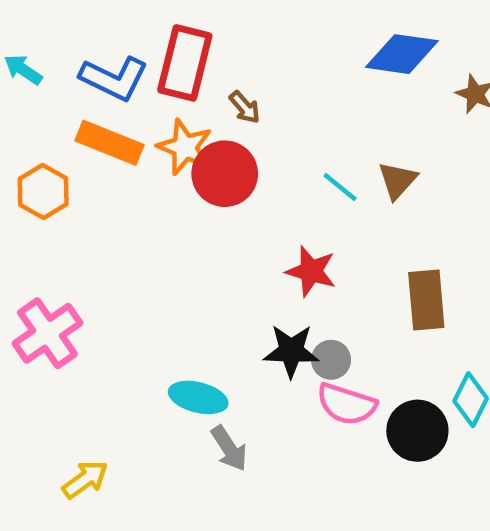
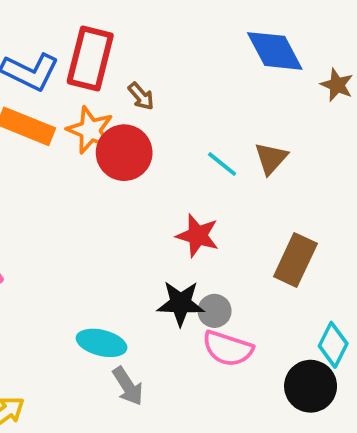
blue diamond: (402, 54) -> (275, 51), turned 54
brown rectangle: (426, 300) -> (295, 260), turned 30
black circle: (417, 431) -> (311, 386), moved

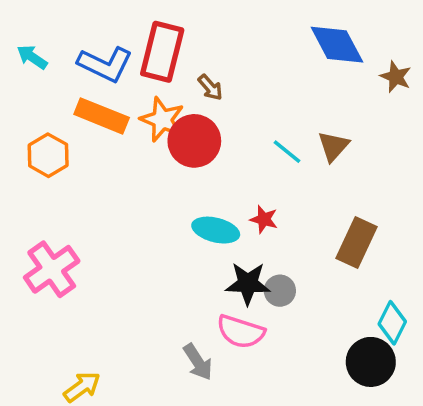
red star: (198, 236) -> (264, 219), size x0.7
cyan ellipse: (102, 343) -> (216, 230), moved
pink semicircle: (228, 349) -> (241, 332), moved

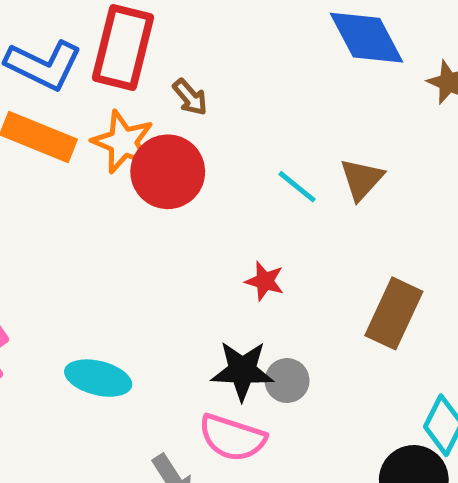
cyan ellipse: (216, 230) -> (98, 378), moved

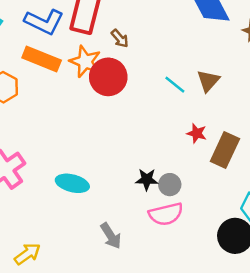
red star: (265, 281) -> (197, 133), moved
black star: (242, 371) -> (147, 179), size x0.7
pink semicircle: (232, 438) -> (166, 214), moved, turned -32

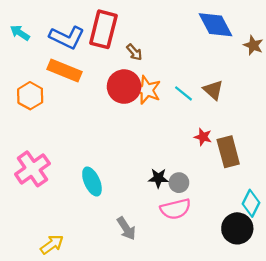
orange star: (85, 62) -> (147, 90), moved
brown triangle: (208, 81) -> (213, 90), turned -30
brown rectangle: (225, 150) -> (228, 152), turned -40
cyan ellipse: (72, 183) -> (92, 181), turned 52

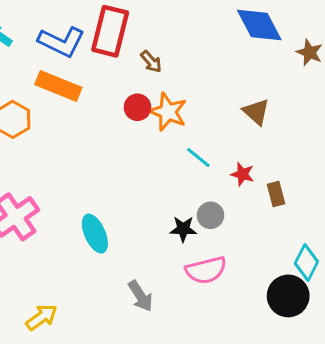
red circle: (124, 87) -> (137, 107), size x0.6
cyan line: (184, 93) -> (198, 157), moved
brown rectangle: (228, 152) -> (276, 194), size x0.6
gray circle: (179, 183) -> (211, 215), moved

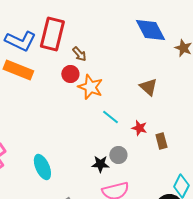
red circle: (137, 107) -> (70, 74), moved

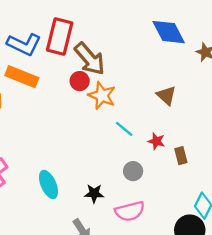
brown arrow: (79, 54) -> (90, 59), size x2.0
black star: (100, 164) -> (94, 193), moved

